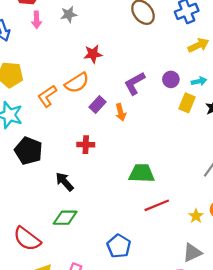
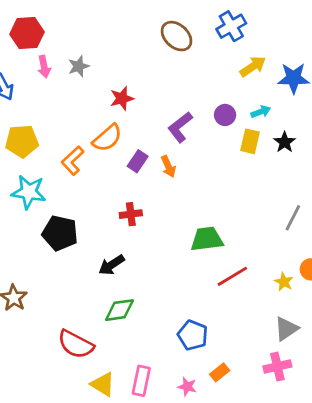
gray star: (69, 14) -> (79, 66), moved
black arrow: (65, 182) -> (111, 265), turned -72

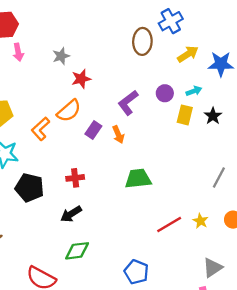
brown ellipse: (176, 36) -> (142, 41), moved, turned 50
gray star: (79, 66) -> (61, 56), moved
red cross: (131, 214) -> (75, 178), moved
green trapezoid: (207, 239) -> (138, 179), moved
yellow star: (284, 282) -> (200, 221), moved

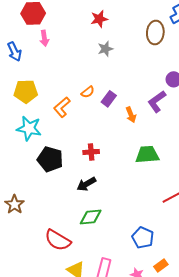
gray star: (61, 56) -> (105, 49), moved
red star: (81, 79) -> (99, 19), moved
purple L-shape: (128, 103) -> (157, 101), moved
orange semicircle: (69, 111) -> (88, 92), size x0.6
purple rectangle: (93, 130) -> (109, 99), moved

